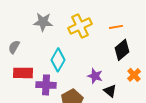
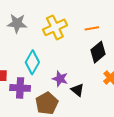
purple star: (95, 76) -> (60, 79), moved
black triangle: (110, 91) -> (78, 90), moved

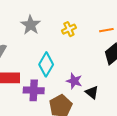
gray star: (17, 23) -> (31, 25), turned 30
yellow cross: (55, 27) -> (69, 29), size x0.6

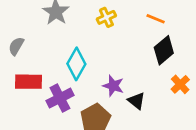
orange line: (106, 30) -> (156, 19), turned 32
purple cross: (34, 90) -> (60, 98), turned -30

